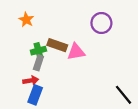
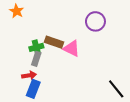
orange star: (26, 20) -> (17, 11), moved
pink triangle: (76, 52) -> (72, 48), turned 36

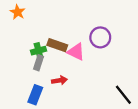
purple circle: (95, 21) -> (100, 37), moved
red arrow: (29, 75) -> (59, 80), moved

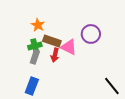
orange star: (18, 12) -> (38, 25), moved
red arrow: (59, 80) -> (55, 55), moved, turned 112

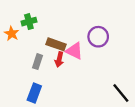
orange star: (38, 25) -> (12, 33), moved
green cross: (35, 46) -> (29, 22), moved

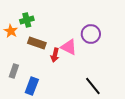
brown rectangle: (56, 44) -> (37, 43), moved
gray rectangle: (38, 62) -> (14, 71), moved
black line: (121, 93) -> (93, 86), moved

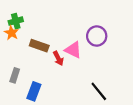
green cross: (27, 20) -> (16, 21), moved
red arrow: (55, 55) -> (58, 58), turned -40

